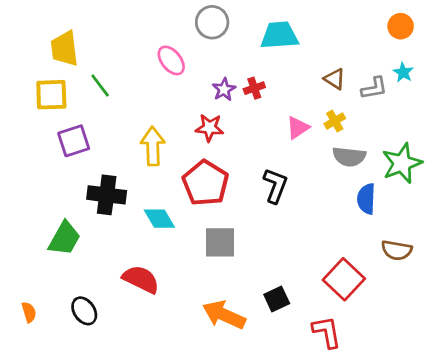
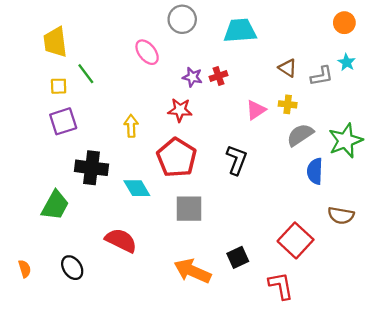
purple star: (224, 89) -> (192, 77), turned -30
yellow square: (51, 95) -> (59, 86), moved, size x0.6
yellow cross: (335, 121) -> (288, 104), turned 36
yellow arrow: (153, 146) -> (131, 126), size x0.7
gray semicircle: (349, 157) -> (300, 135), turned 140

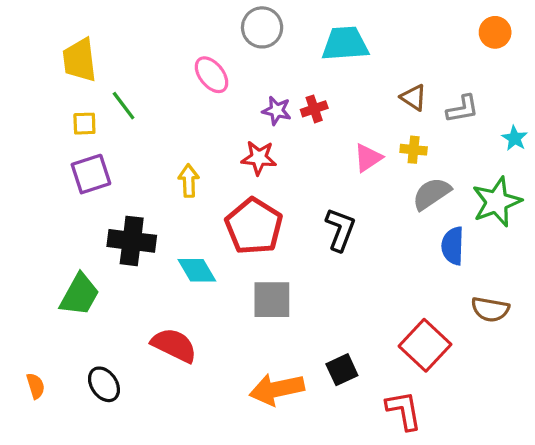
cyan star: (347, 62) -> (515, 138), moved
orange arrow: (192, 271) -> (277, 389), turned -36

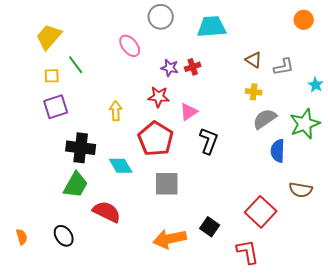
yellow trapezoid: (80, 60) -> (49, 37), turned 48
pink triangle: (368, 158) -> (189, 112), moved
green trapezoid: (80, 295) -> (76, 185), moved
black square: (342, 370) -> (210, 227), turned -30

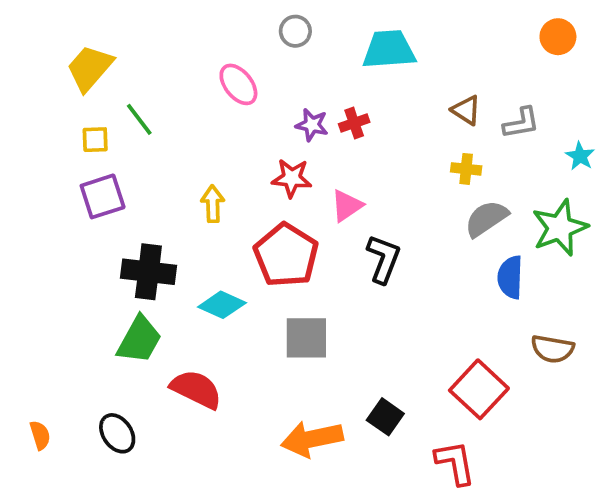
gray circle: (161, 17) -> (295, 31), size x0.7
cyan diamond: (121, 166) -> (222, 305), turned -35

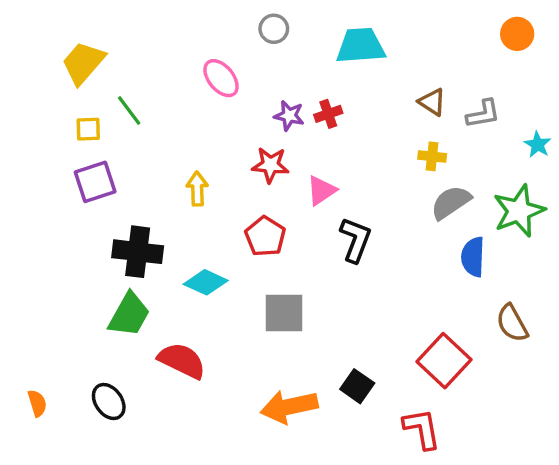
red pentagon: (286, 255) -> (265, 236), size x0.7
brown semicircle: (552, 349) -> (512, 323), turned 51

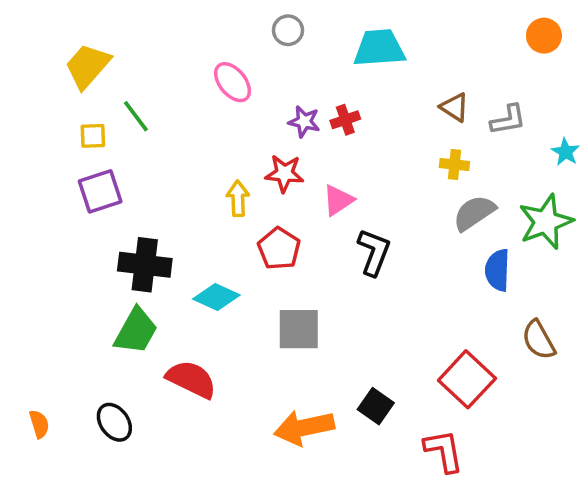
yellow arrow: (197, 189) -> (238, 198), moved

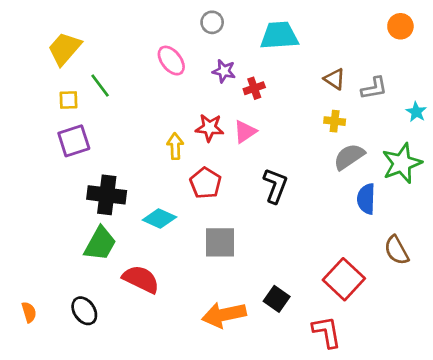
purple star: (304, 122) -> (224, 71), moved
pink triangle: (338, 200) -> (245, 132), moved

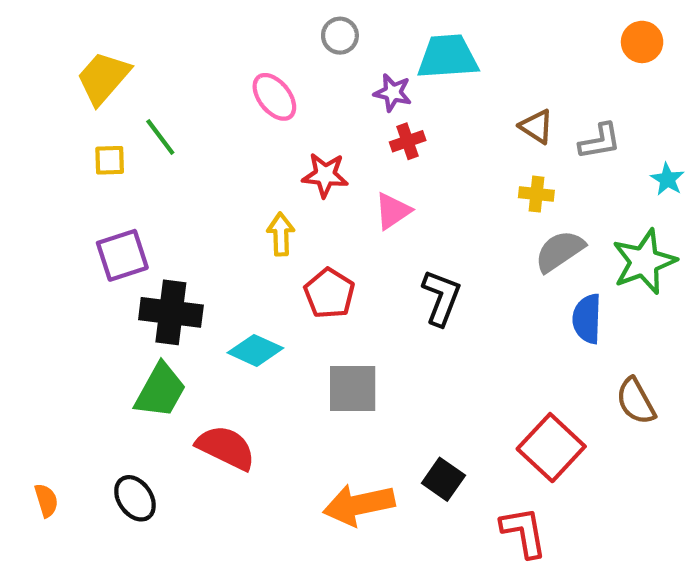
purple star: (224, 71) -> (393, 93), moved
red star: (209, 128) -> (325, 175), moved
purple square: (74, 141) -> (122, 255), moved

